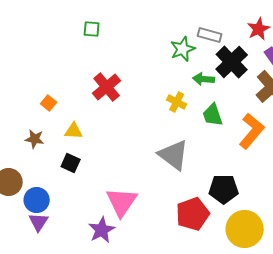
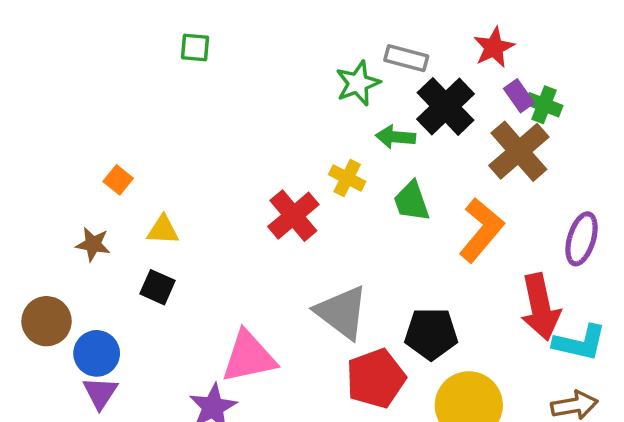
red cross: (107, 87) -> (293, 216), moved
gray triangle: (174, 155) -> (342, 312), moved
pink triangle: (122, 202) -> (249, 357), turned 44

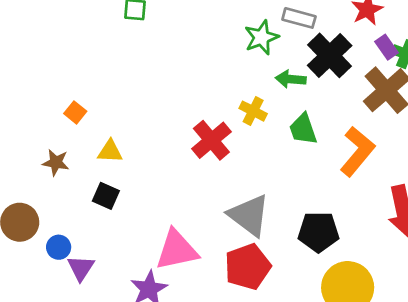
blue circle: (97, 353) -> (59, 247), size x0.7
red pentagon: (376, 378) -> (248, 267), moved
purple triangle: (100, 393) -> (81, 268), moved

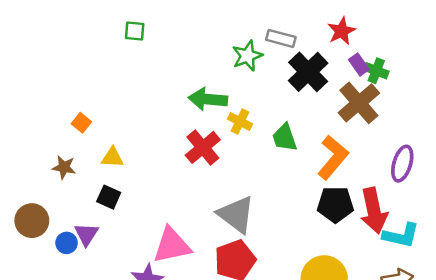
green arrow: (291, 79) -> (208, 99), moved, size x1.4
black pentagon: (318, 232) -> (335, 204), moved
purple triangle: (81, 268) -> (86, 234), moved

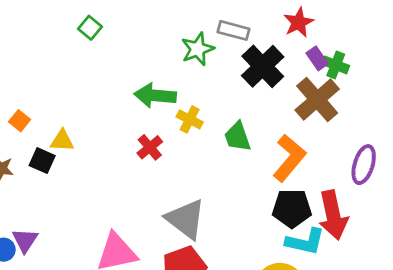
green square: (135, 31) -> (90, 28), moved, turned 35
red cross: (203, 147) -> (150, 147), size x0.7
yellow triangle: (112, 157) -> (62, 141), moved
black square: (109, 197) -> (42, 161), moved
cyan L-shape: (401, 235) -> (305, 242), moved

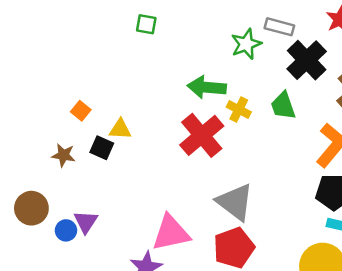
green square: (90, 28) -> (146, 24), turned -30
green trapezoid: (237, 137) -> (283, 106), moved
red cross: (150, 147) -> (202, 135), size x1.8

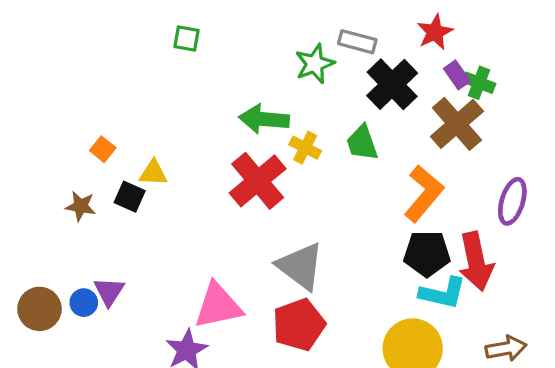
brown circle: (31, 208) -> (39, 309), moved

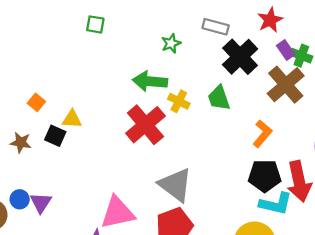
green star: (315, 64) -> (171, 43), moved, size x0.7
orange L-shape: (424, 193) -> (262, 134), size x0.7
blue circle: (84, 303) -> (20, 199), moved

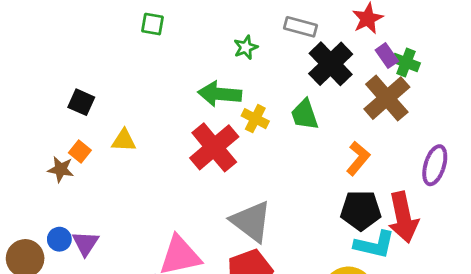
orange square: (36, 102) -> (80, 151), moved
black square: (55, 136) -> (81, 102), moved

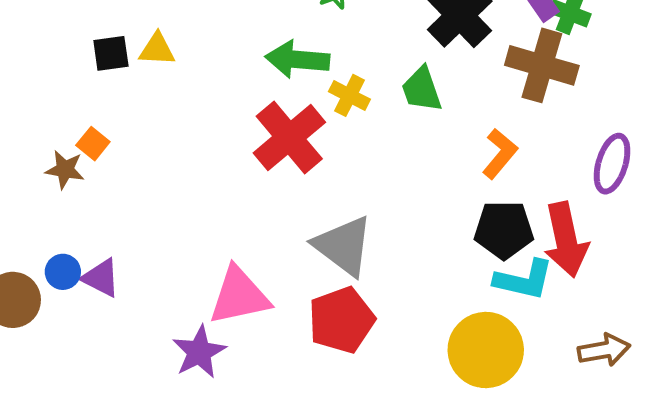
brown cross: (387, 98) -> (542, 65), turned -33
black square: (81, 102) -> (111, 53), moved, turned -32
yellow triangle: (124, 141) -> (157, 49), moved
purple triangle: (85, 243) -> (101, 278), turned -36

